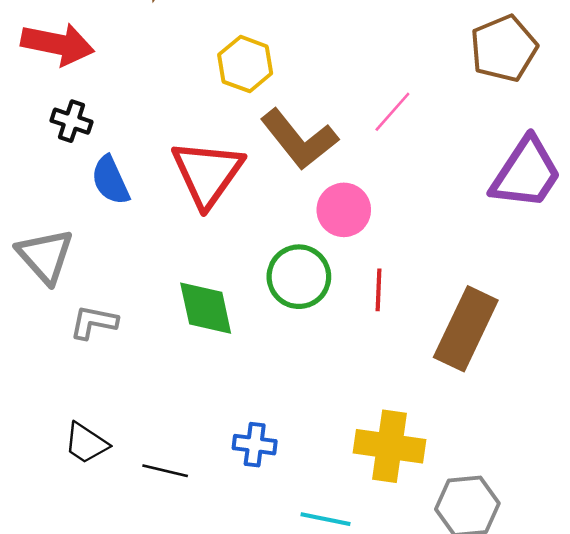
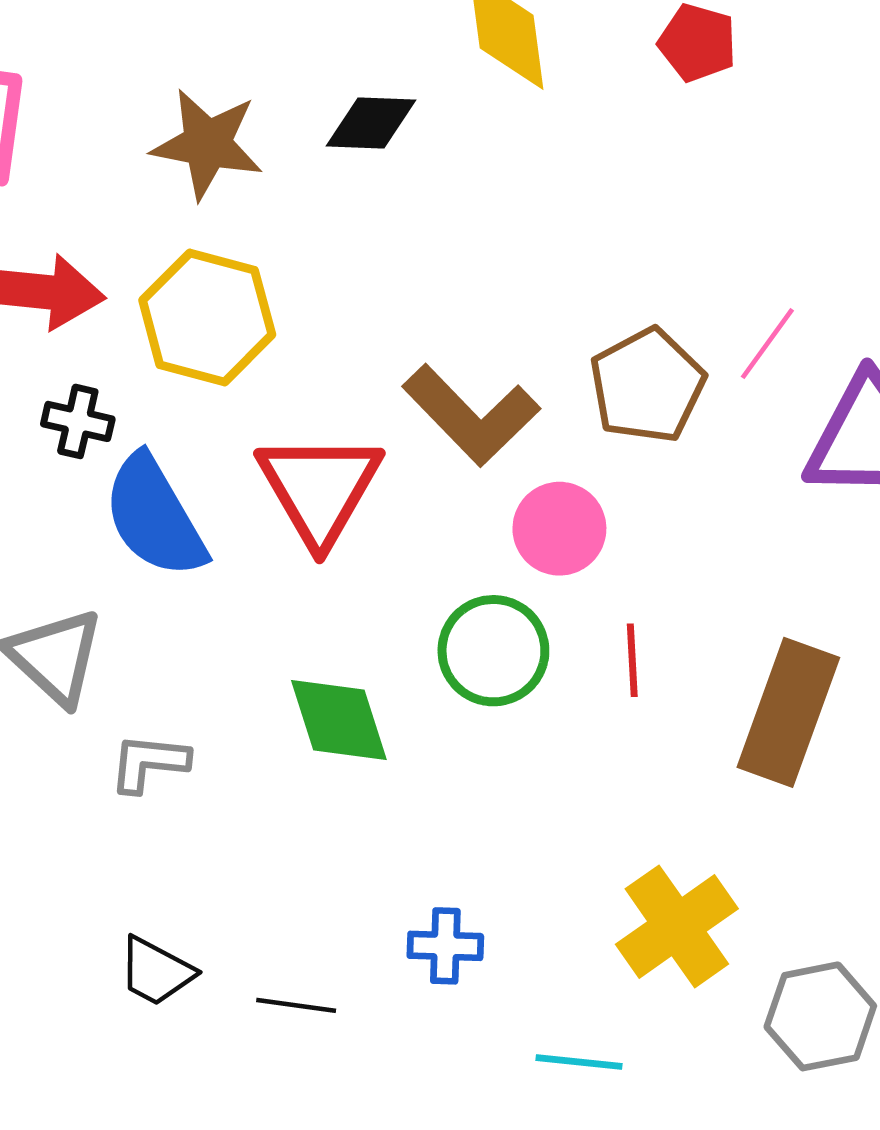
brown pentagon: (504, 48) -> (647, 385), moved
yellow hexagon: (245, 64) -> (207, 317), moved, size x1.4
pink line: (392, 112) -> (767, 344), moved
blue semicircle: (110, 180) -> (154, 516), size x1.5
yellow cross: (390, 446) -> (677, 926), turned -38

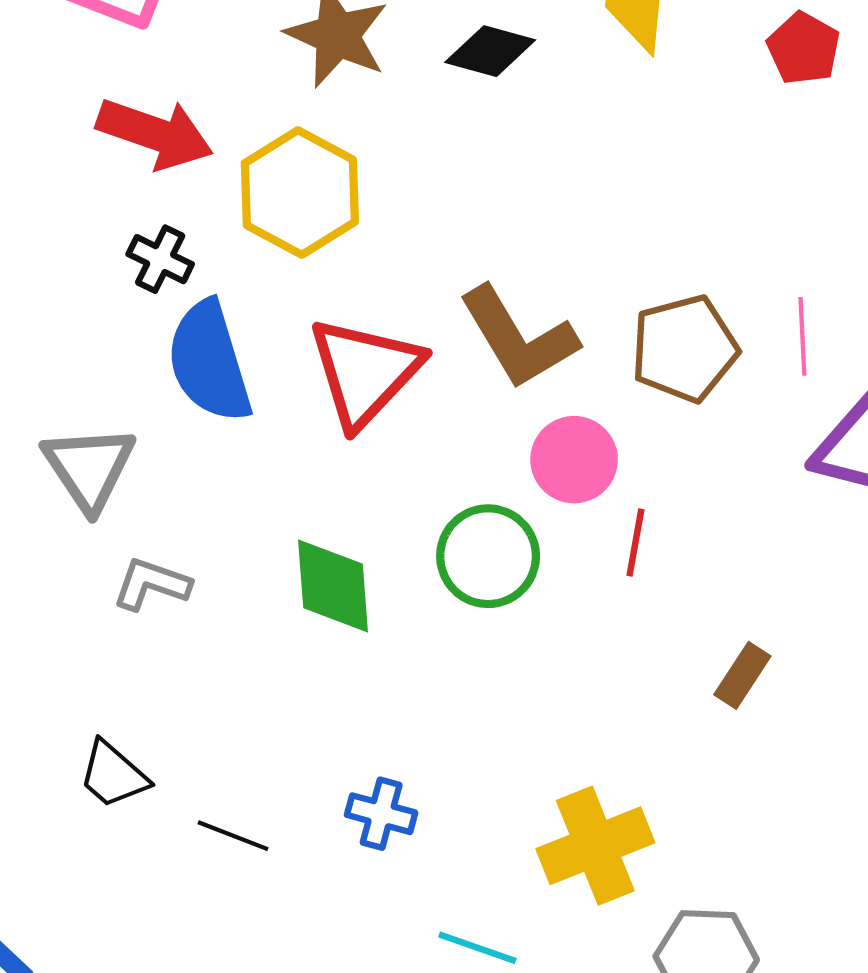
pink line: (767, 344) -> (802, 336), turned -52
red line: (632, 660) -> (635, 542), moved
brown rectangle: (788, 712) -> (742, 675), size x0.5

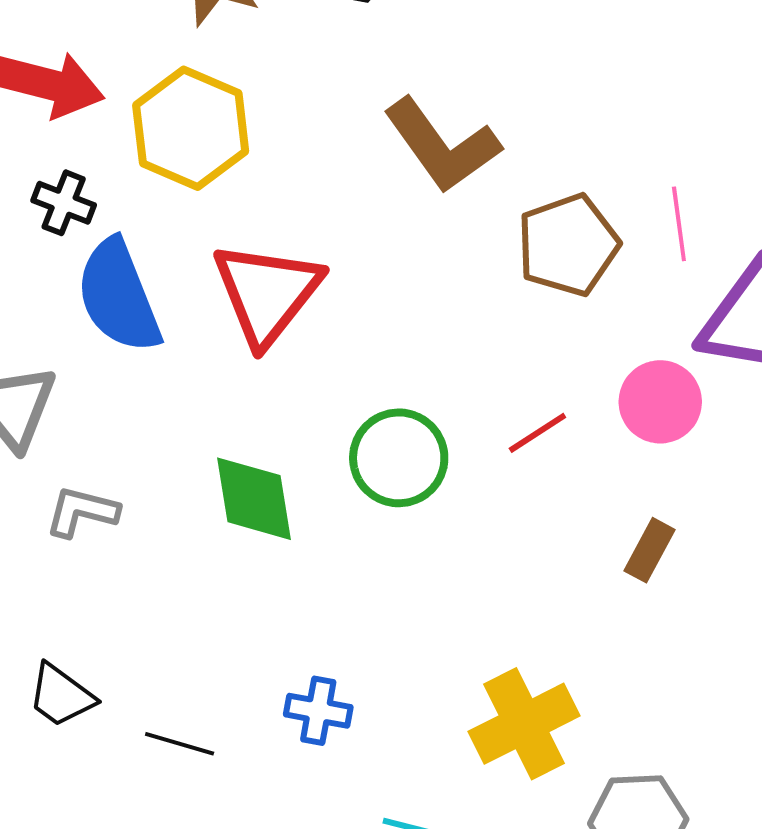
brown L-shape: (518, 338) -> (442, 145), moved
pink circle: (574, 460) -> (660, 402), moved
red line: (635, 542) -> (537, 433), turned 52

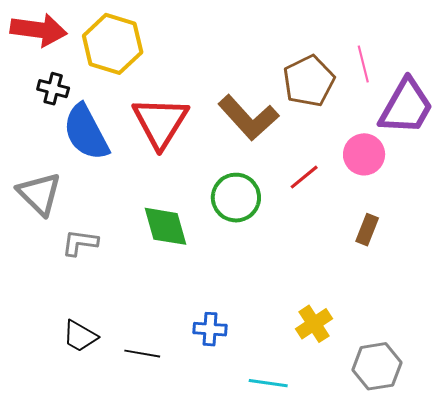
brown L-shape: (442, 145) -> (248, 118), moved
yellow cross: (524, 724) -> (314, 324), size x0.7

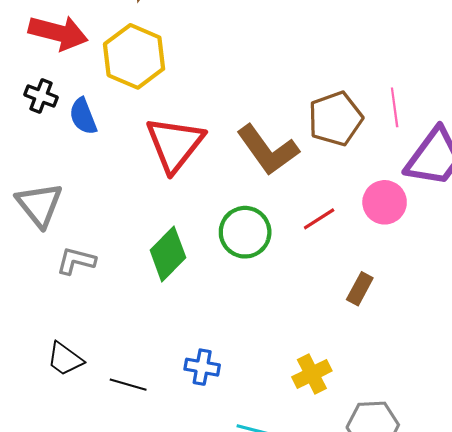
black cross: (53, 89) -> (41, 96), moved
blue semicircle: (86, 132) -> (83, 116), moved, size x0.6
green diamond: (166, 226) -> (168, 254), turned 54
brown rectangle: (367, 230) -> (360, 289), moved

